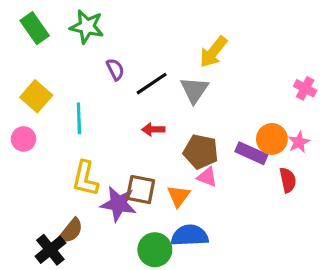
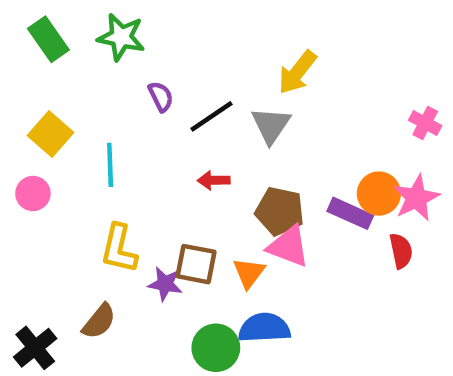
pink star: (299, 142) -> (416, 198), size x1.5
pink triangle: (207, 177) -> (289, 246), size x1.5
purple star: (118, 204) -> (165, 284), size x0.7
black cross: (50, 250) -> (35, 348), moved

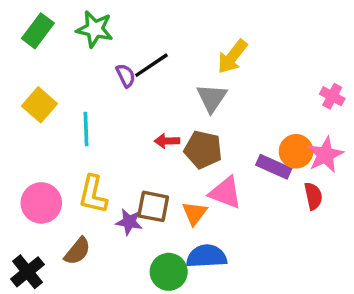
green rectangle: (48, 39) -> (38, 31), turned 72
black line: (211, 116) -> (151, 65), moved
pink circle: (33, 194) -> (41, 203), moved, size x1.5
brown pentagon: (280, 211) -> (203, 150), moved

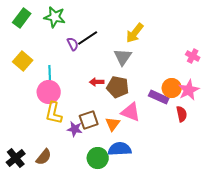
pink circle: (41, 203) -> (49, 92), moved
brown square: (153, 206) -> (89, 120), turned -30
brown semicircle: (77, 251) -> (44, 157), moved

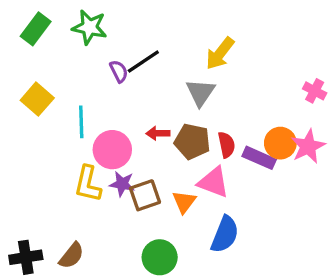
pink circle: (49, 92) -> (112, 150), moved
red semicircle: (182, 114) -> (226, 145), moved
purple star: (75, 129) -> (122, 184), moved
blue semicircle: (120, 149) -> (225, 234), moved, turned 115
black cross: (16, 158) -> (26, 257), turned 30

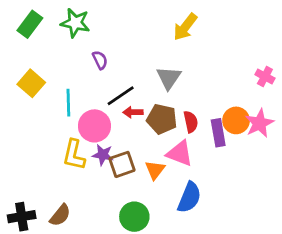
yellow arrow: (220, 53) -> (185, 27), moved
black line: (143, 61) -> (121, 96), moved
purple rectangle: (259, 158) -> (218, 133), turned 56

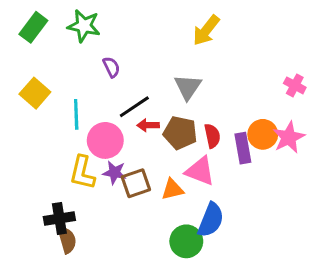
orange triangle: (155, 170) -> (173, 189), turned 40
brown semicircle: (60, 215) -> (67, 240), turned -55
black cross: (22, 217) -> (59, 218), moved
green circle: (134, 217) -> (186, 241), moved

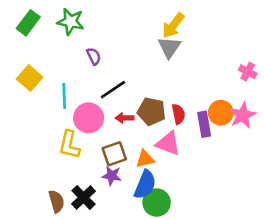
gray triangle: (188, 87) -> (169, 47), moved
red arrow: (148, 125) -> (125, 118), moved
purple star: (114, 173) -> (112, 176), moved
black cross: (59, 218) -> (83, 197), moved, turned -35
blue semicircle: (211, 220) -> (145, 185), moved

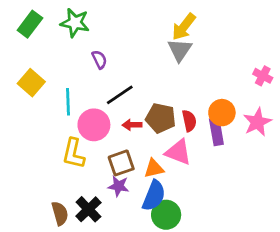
orange circle: (221, 113) -> (222, 113), moved

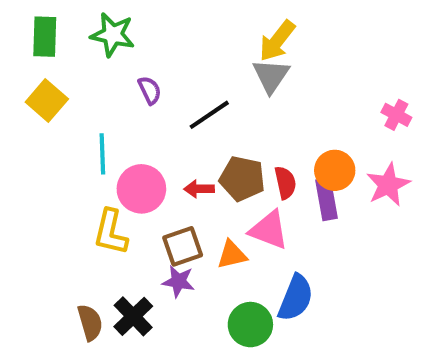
green rectangle: (30, 24) -> (45, 37), turned -35
yellow square: (31, 83) -> (47, 100), moved
black line: (120, 95) -> (209, 115), moved
blue semicircle: (154, 196) -> (296, 298), moved

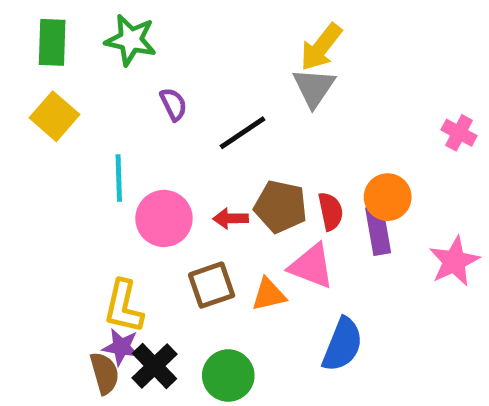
pink star: (388, 185) -> (454, 261), moved
yellow L-shape: (111, 232) -> (124, 307), moved
purple star: (178, 281) -> (121, 347), moved
green circle: (250, 325) -> (228, 376), moved

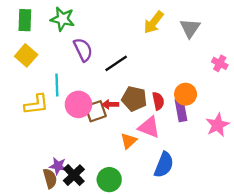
gray triangle: (314, 88) -> (190, 28), moved
purple semicircle: (173, 104) -> (83, 50), size x1.5
brown square: (212, 285) -> (96, 111), moved
orange triangle: (269, 295) -> (129, 141), turned -30
yellow L-shape: (124, 307) -> (36, 104), moved, turned -110

